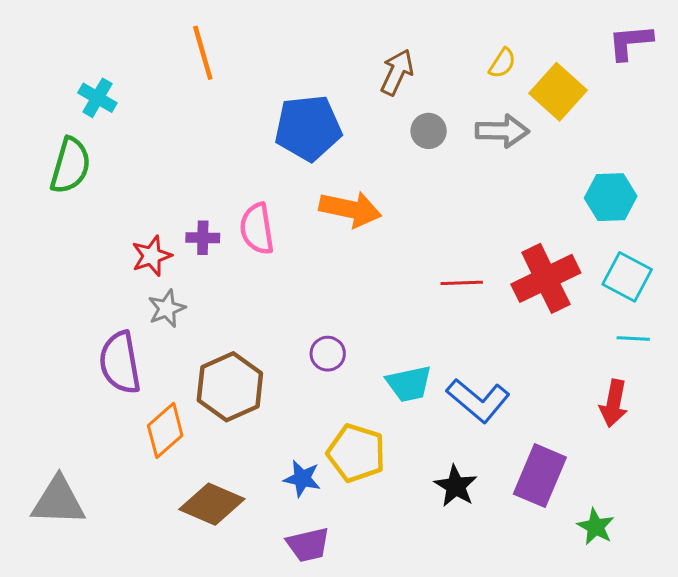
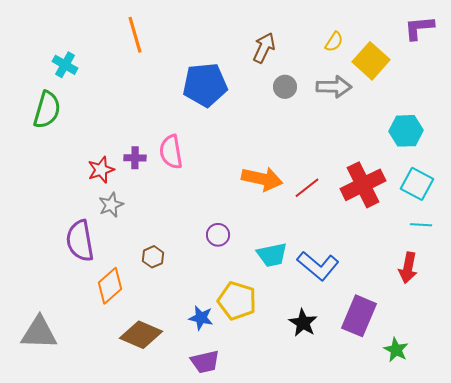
orange arrow: (350, 209) -> (262, 179), moved
red line: (462, 283) -> (307, 188), turned -36
brown hexagon: (230, 387) -> (153, 257), size x0.5

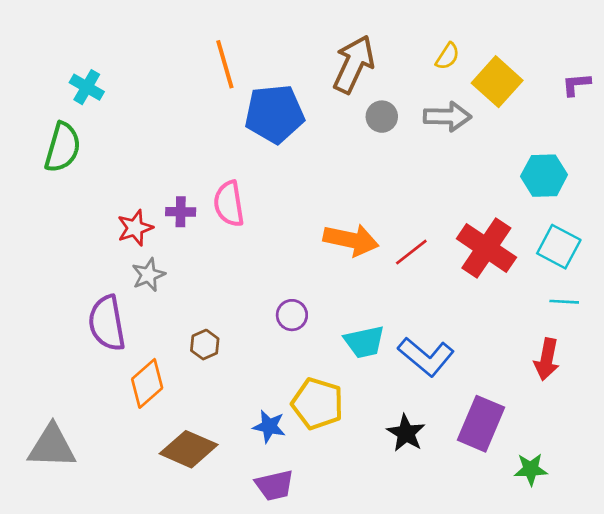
purple L-shape: (419, 28) -> (576, 84), moved, size x0.7
orange line: (135, 35) -> (225, 64), moved
brown arrow: (264, 48) -> (354, 64), size x1.4
red cross: (363, 185) -> (486, 248), turned -30
green star: (396, 350) -> (531, 469), turned -30

